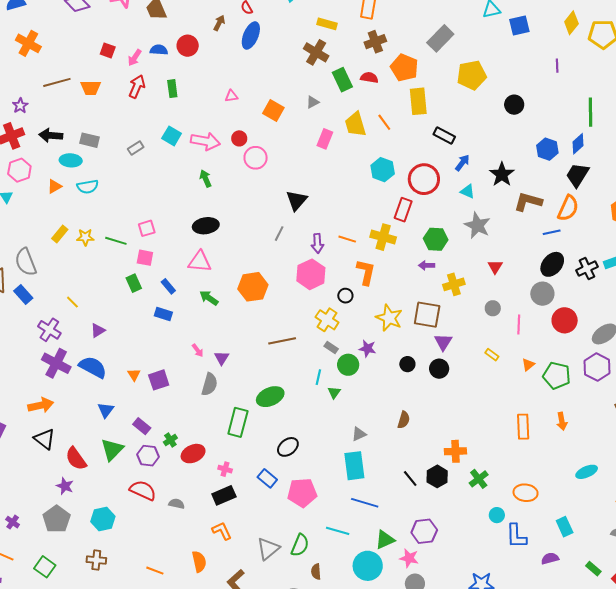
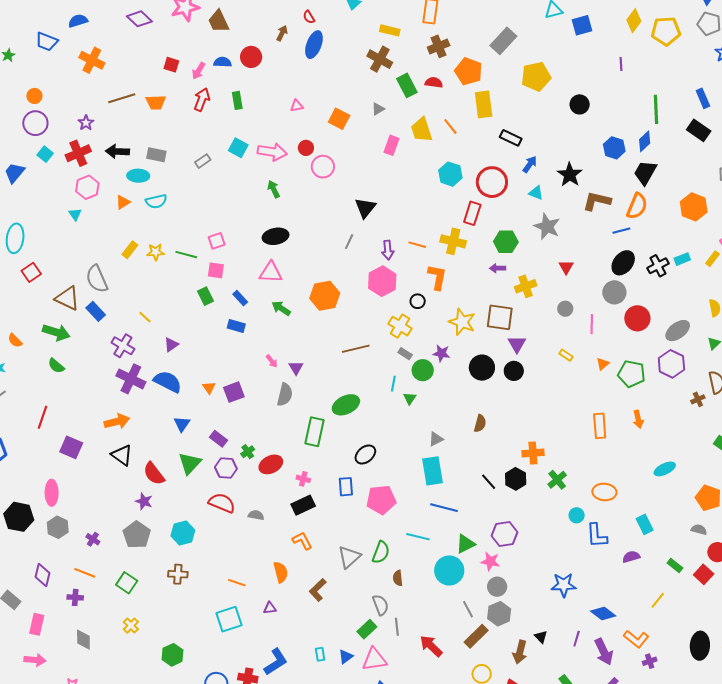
black circle: (407, 364) -> (482, 368), size x1.6
blue rectangle: (267, 478) -> (346, 487), turned 48

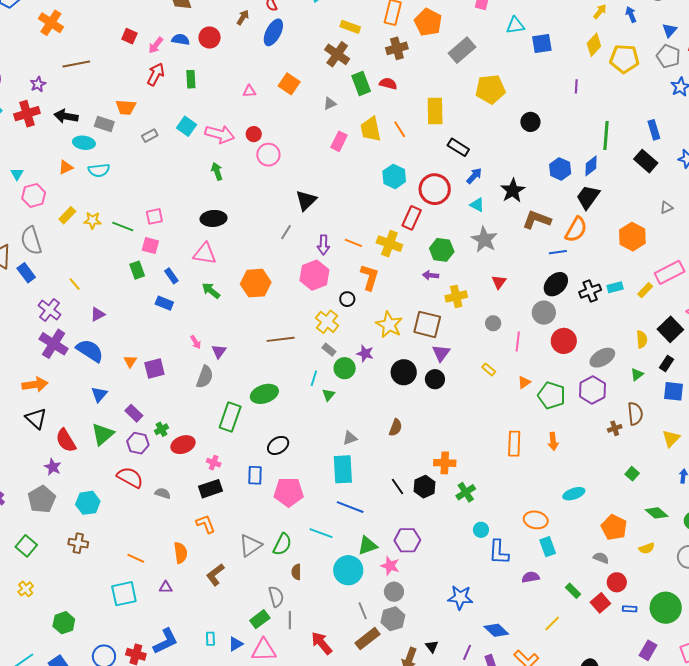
orange pentagon: (469, 71) -> (428, 22), moved
orange trapezoid: (156, 102) -> (126, 107), moved
orange square: (339, 119) -> (289, 84), moved
pink hexagon: (87, 187) -> (34, 195), moved
orange ellipse: (604, 492) -> (536, 520), moved

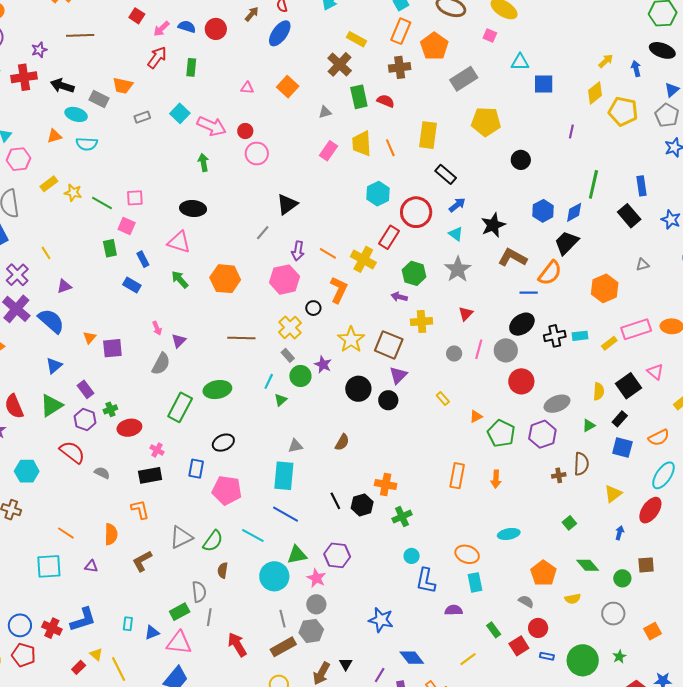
pink line: (518, 341) -> (479, 349), moved

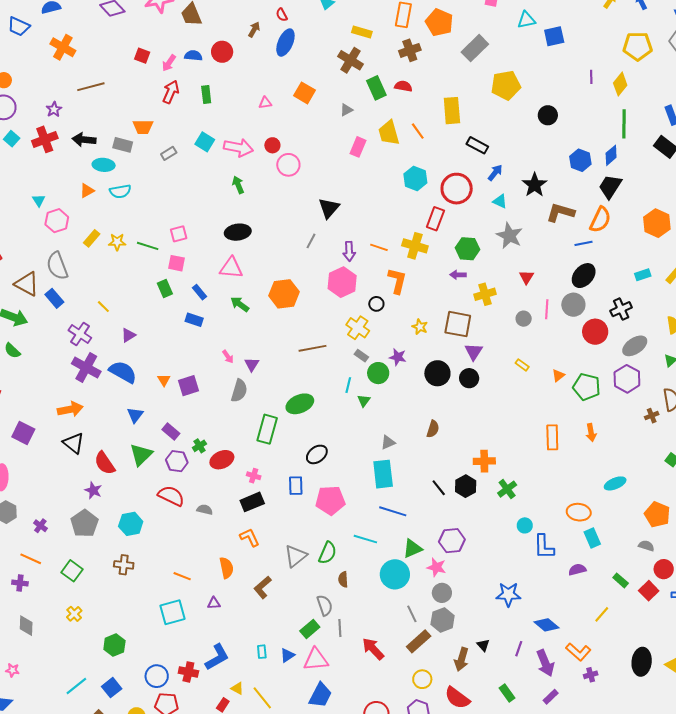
yellow diamond: (595, 93) -> (620, 84), moved
black cross: (555, 336) -> (621, 309), moved
yellow star: (351, 340) -> (420, 327), size x0.6

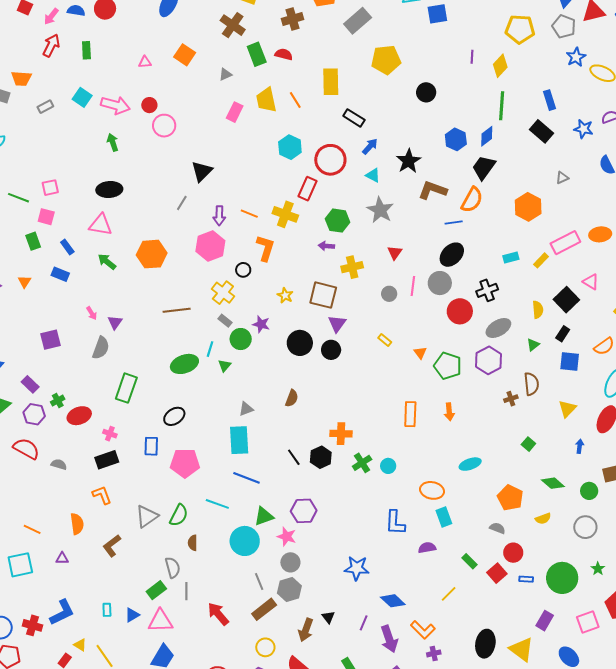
orange triangle: (558, 375) -> (420, 353), turned -32
orange triangle: (164, 380) -> (24, 282), moved
green ellipse: (300, 404) -> (184, 364), moved
cyan circle: (525, 525) -> (388, 466), moved

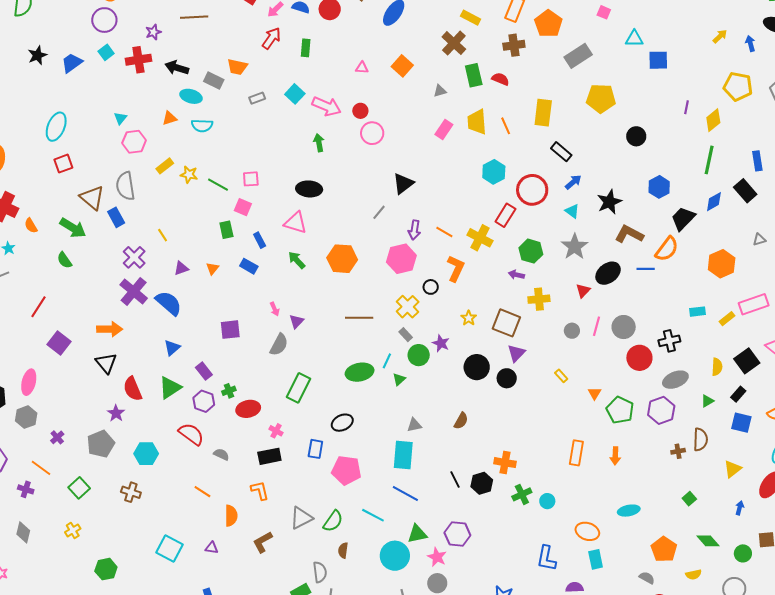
blue diamond: (487, 136) -> (714, 202), moved
black ellipse: (452, 255) -> (608, 273), moved
orange line: (32, 529) -> (202, 492), moved
cyan square: (20, 565) -> (169, 548), turned 32

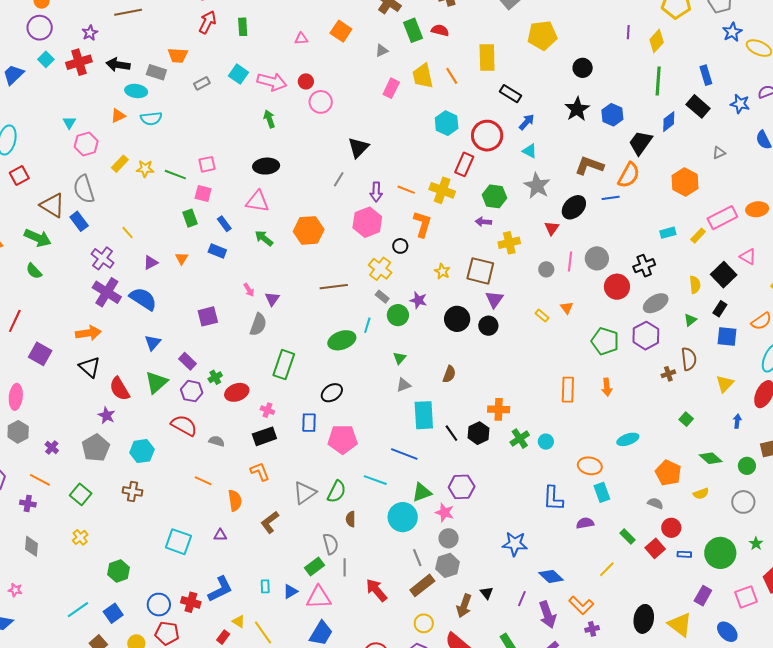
black star: (609, 202) -> (577, 109), moved
green triangle: (399, 379) -> (400, 358), moved
orange triangle: (595, 393) -> (567, 308), moved
cyan rectangle: (403, 455) -> (424, 415), moved

